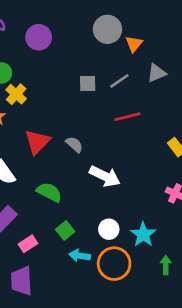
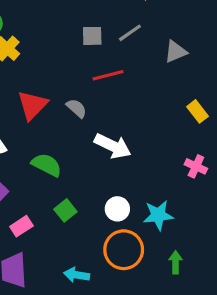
gray triangle: (156, 73) -> (176, 52), moved
red line: (127, 117) -> (108, 75), moved
cyan star: (143, 234) -> (158, 215), turned 30
cyan arrow: (80, 256) -> (76, 275), moved
green arrow: (166, 265) -> (176, 262), moved

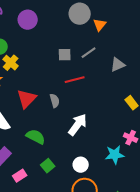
gray semicircle: (76, 108) -> (55, 101), turned 32
white arrow: (113, 146) -> (78, 125), turned -80
cyan star: (158, 215) -> (115, 155), moved

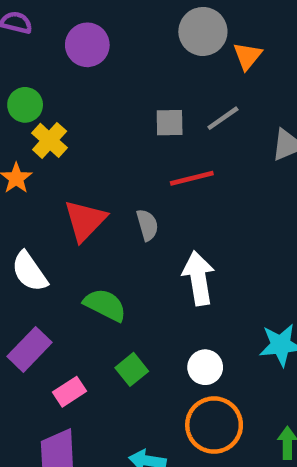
white arrow: (78, 125) -> (198, 278), turned -45

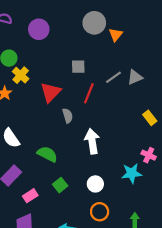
gray line: (223, 118) -> (113, 77), moved
red line: (192, 178) -> (89, 93), turned -54
red triangle: (85, 220) -> (51, 92), moved
orange circle: (214, 425) -> (100, 212), size x0.7

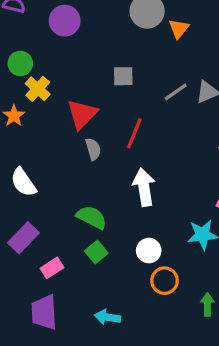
red line: (89, 93) -> (134, 133), moved
gray semicircle: (68, 116) -> (93, 149), moved
green semicircle: (47, 154) -> (92, 217), moved
orange circle: (100, 212) -> (165, 281), moved

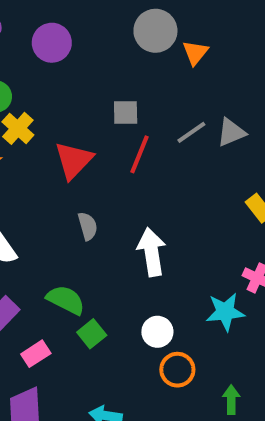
red line: (134, 133) -> (139, 154), moved
gray semicircle: (93, 149) -> (88, 226), moved
green semicircle: (92, 217) -> (66, 300), moved

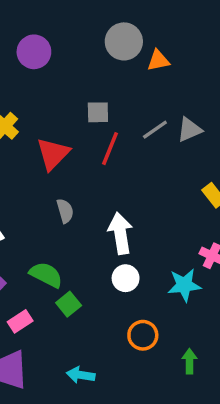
orange triangle: (195, 53) -> (158, 60), turned 40
white circle: (157, 332) -> (126, 278), moved

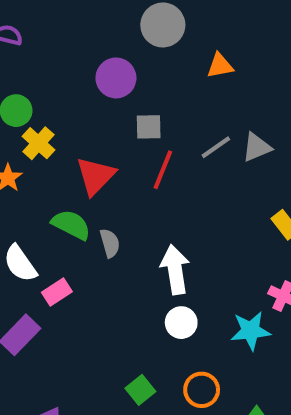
gray circle: (124, 41) -> (163, 25), moved
purple circle: (34, 52) -> (116, 78), moved
green semicircle: (46, 275) -> (71, 225), moved
green square: (69, 304) -> (140, 390), moved
pink rectangle: (20, 321) -> (57, 292), moved

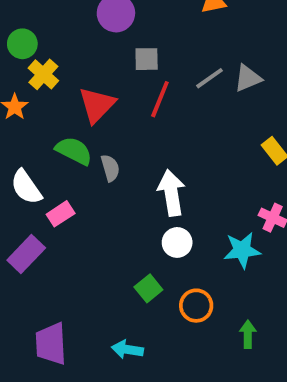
green square: (140, 390) -> (148, 288), moved

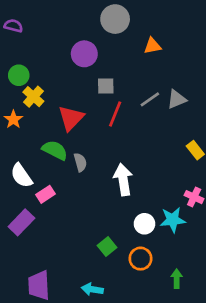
white circle: (177, 242) -> (145, 224), moved

